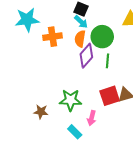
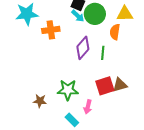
green circle: (102, 37) -> (95, 14), moved
orange semicircle: (80, 39) -> (115, 32), moved

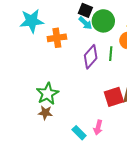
green line: (103, 53) -> (111, 54), moved
green star: (68, 90) -> (47, 94), moved, turned -30
pink arrow: (88, 107) -> (98, 127), moved

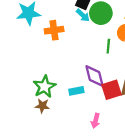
purple diamond: (91, 57) -> (94, 76), moved, turned -55
cyan rectangle: (79, 133) -> (76, 91), moved, turned -56

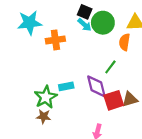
green line: (108, 46) -> (110, 67), moved, turned 32
cyan rectangle: (76, 91) -> (66, 86), moved

